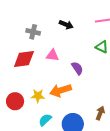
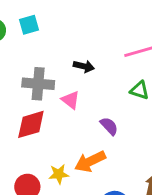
gray cross: (33, 32) -> (38, 84), size x1.5
pink triangle: (53, 55) -> (71, 100), moved, turned 40

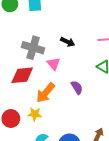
orange arrow: (90, 161) -> (46, 93), moved, turned -35

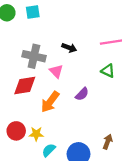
purple semicircle: (77, 87) -> (82, 94), turned 80
yellow star: (35, 114) -> (36, 134), moved

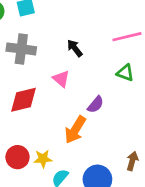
black arrow: (69, 48) -> (75, 48), turned -144
gray cross: (34, 56) -> (21, 49), moved
orange arrow: (50, 102) -> (75, 130), moved

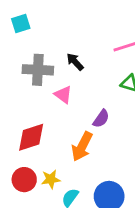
gray cross: (21, 49) -> (38, 70), moved
red diamond: (23, 100) -> (31, 137), moved

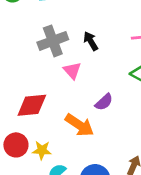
gray cross: (38, 70) -> (53, 41), turned -36
orange arrow: (82, 146) -> (79, 125), turned -96

